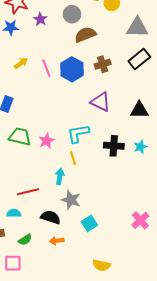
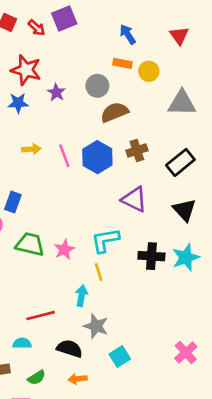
black rectangle: (139, 59) -> (180, 162), moved
yellow arrow: (21, 63) -> (31, 149), turned 32
black triangle: (139, 110) -> (184, 210), turned 48
cyan star: (140, 147) -> (186, 257), size x1.5

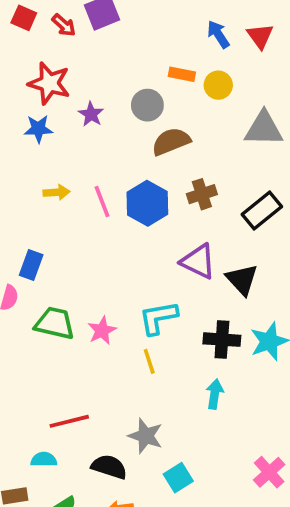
blue arrow: (128, 34) -> (218, 34), moved
black triangle: (184, 210) -> (242, 280), moved
cyan arrow: (81, 296) -> (215, 394), moved

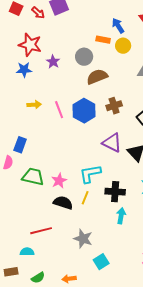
blue arrow: (218, 34) -> (118, 26), moved
black cross: (222, 340) -> (115, 192), moved
yellow line: (149, 361) -> (85, 198), turned 40
black semicircle: (109, 467) -> (63, 203), moved

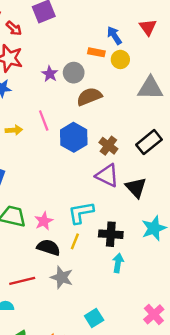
red arrow: (38, 13) -> (14, 28), moved
purple star: (53, 62) -> (50, 74), moved
brown cross: (114, 106) -> (108, 146), moved, turned -35
pink line: (59, 110) -> (44, 121), moved
gray star: (83, 239) -> (62, 277), moved

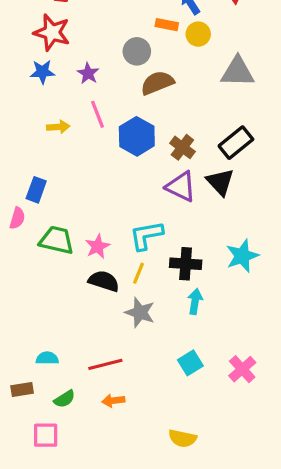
purple star: (50, 74) -> (88, 73), moved
black triangle: (136, 188) -> (220, 182), moved
gray star: (62, 277) -> (140, 312), moved
red line: (22, 281) -> (105, 364), moved
cyan square: (94, 318) -> (190, 363), moved

